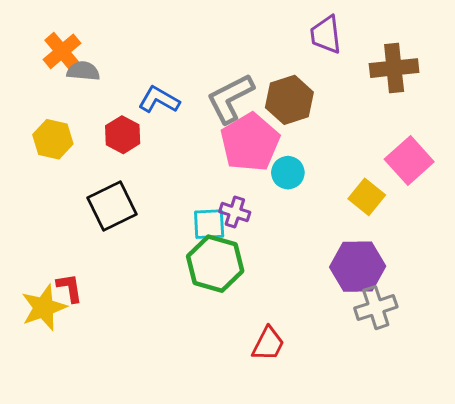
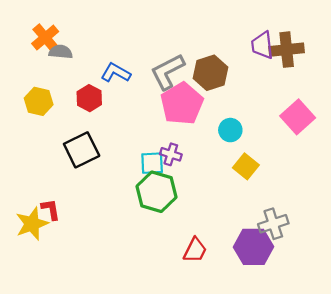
purple trapezoid: (326, 35) -> (262, 45), moved
cyan circle: (288, 173) -> (230, 130), moved
yellow square: (367, 197) -> (246, 166), moved
purple hexagon: (358, 267) -> (253, 247), moved

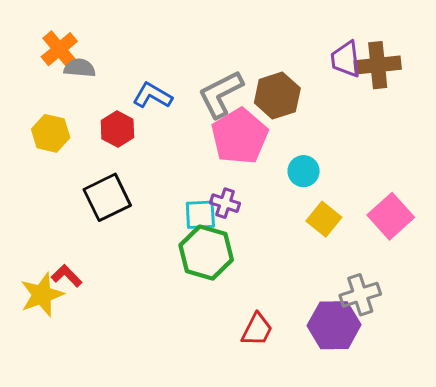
pink square: (298, 117) -> (391, 216), moved
red L-shape: (51, 209) -> (67, 276), turned -35

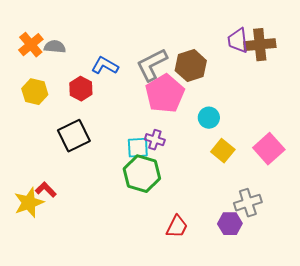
orange cross: (59, 49) -> (31, 45), moved
purple hexagon: (334, 325) -> (230, 224), size x0.7

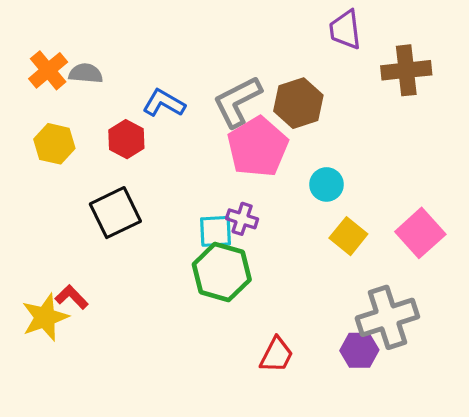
purple trapezoid: (238, 41) -> (345, 30), moved
gray cross: (248, 203) -> (387, 317), size x1.4

